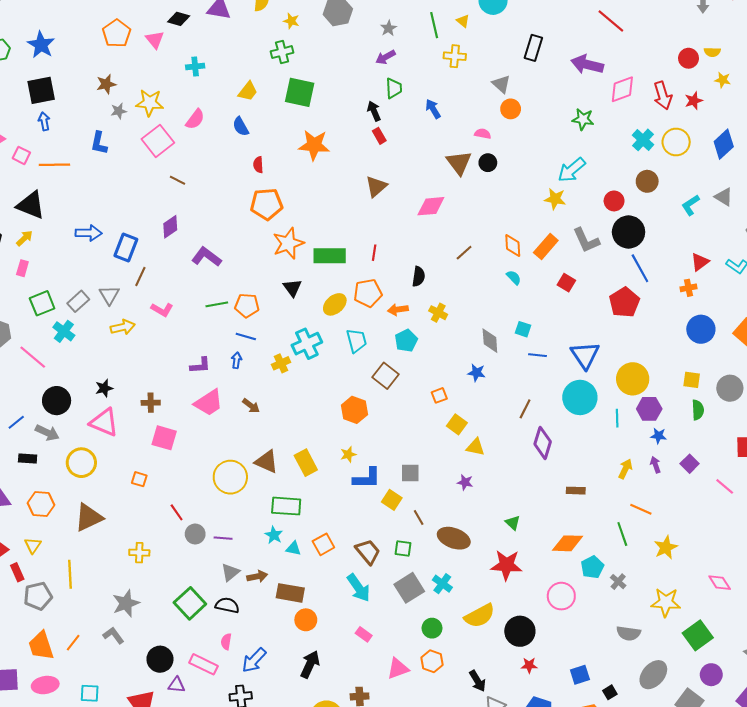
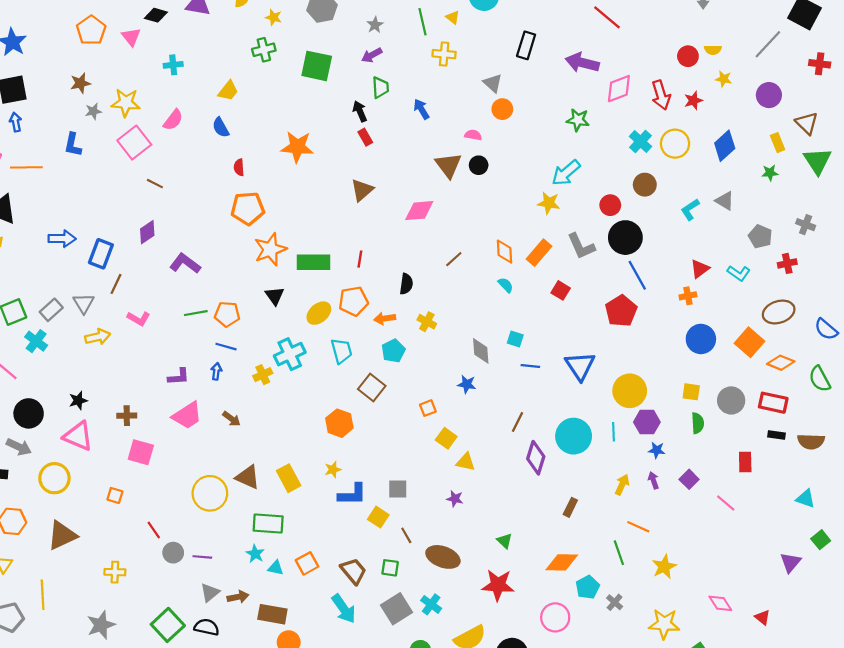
green square: (300, 92) -> (317, 66), moved
cyan circle: (580, 397) -> (574, 436), moved
brown rectangle: (576, 491) -> (570, 507), turned -66

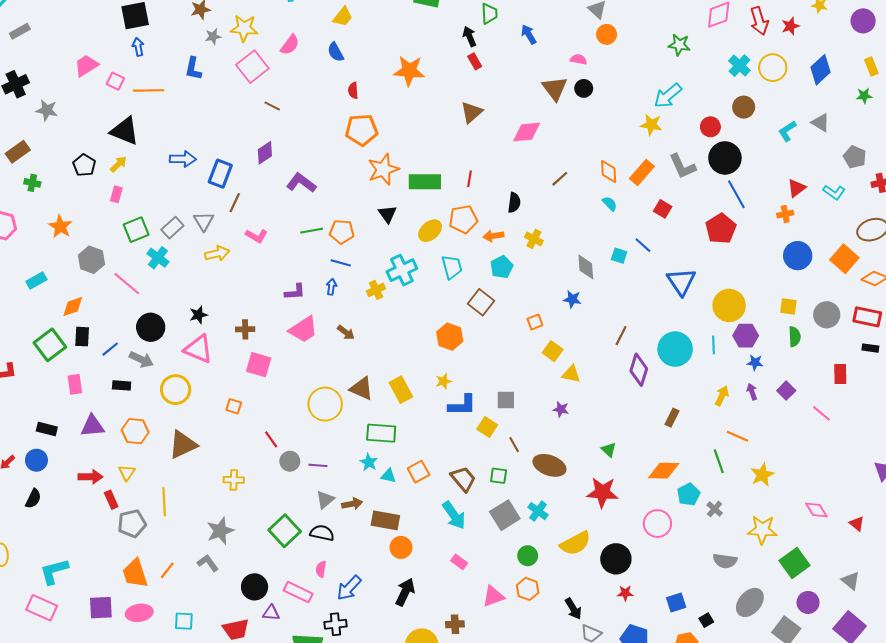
blue line: (530, 366) -> (643, 245), moved, turned 36

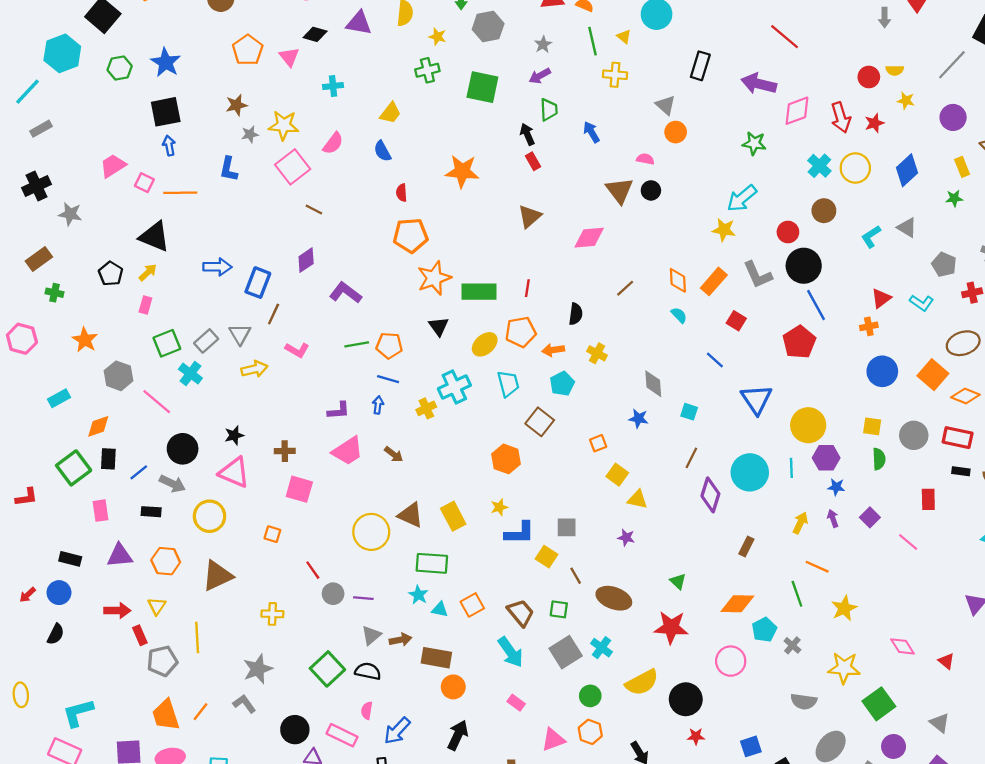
cyan square: (619, 256) -> (689, 412), moved

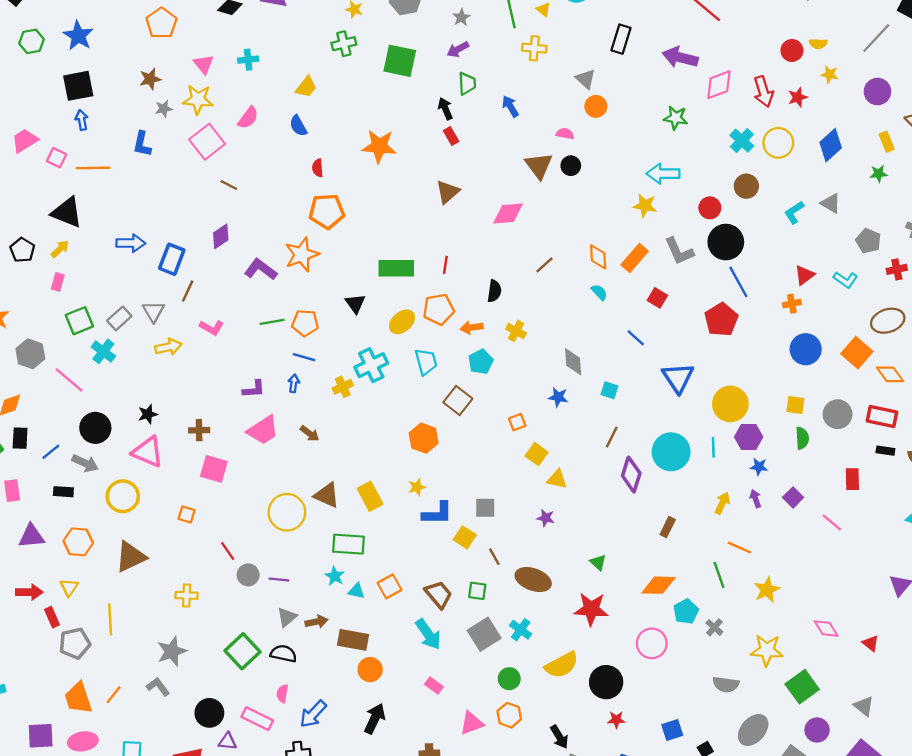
pink triangle: (289, 57) -> (204, 64), moved
cyan arrow: (742, 198) -> (663, 174), turned 40
orange star: (434, 278) -> (302, 255), moved
orange diamond: (965, 396) -> (890, 374), turned 32

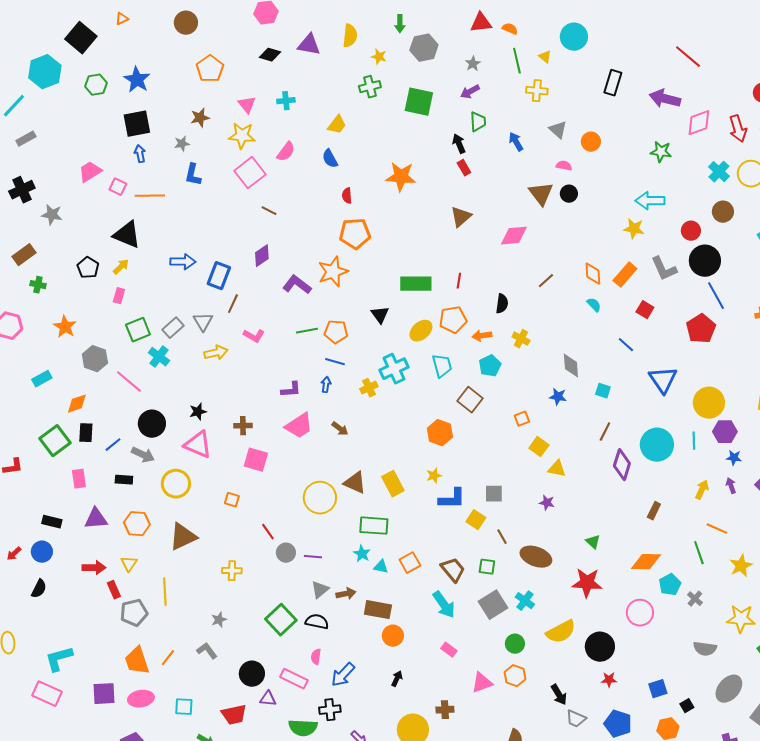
gray triangle: (586, 79) -> (558, 130), moved
gray star: (164, 109) -> (182, 144), moved
gray star: (172, 651) -> (219, 620), size x0.6
black arrow: (375, 719) -> (397, 679), size x0.6

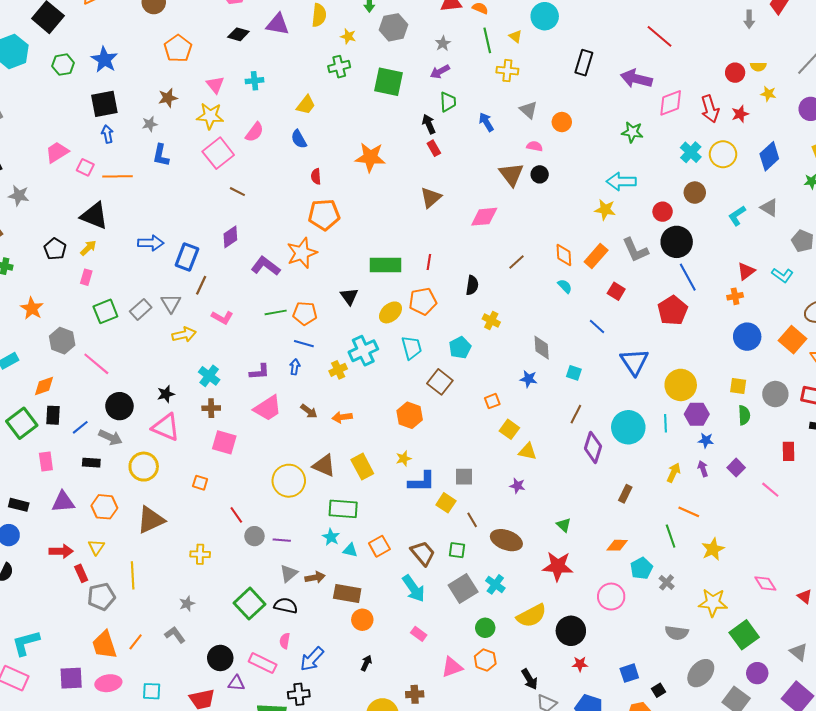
orange arrow: (482, 336) -> (342, 417), moved
cyan cross: (159, 357) -> (209, 376), moved
orange diamond: (646, 562) -> (617, 545), size x0.7

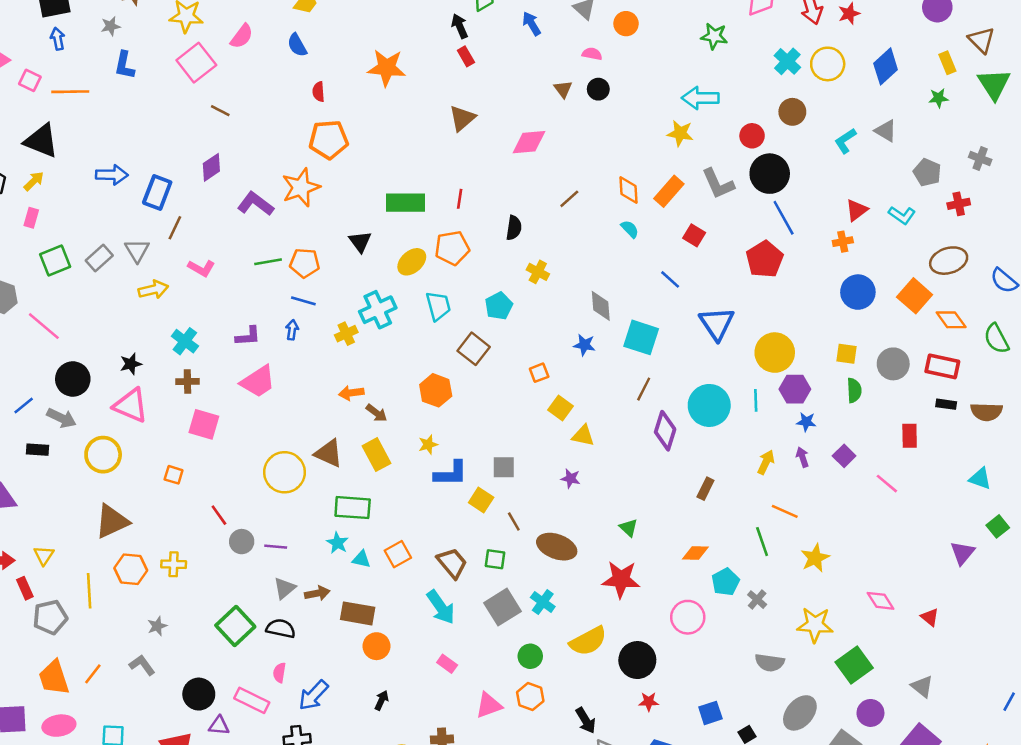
brown triangle: (511, 174) -> (563, 89), size x0.6
cyan square: (574, 373) -> (641, 337), size x1.8
brown arrow: (309, 411) -> (376, 413), moved
orange hexagon: (104, 507) -> (131, 569), moved

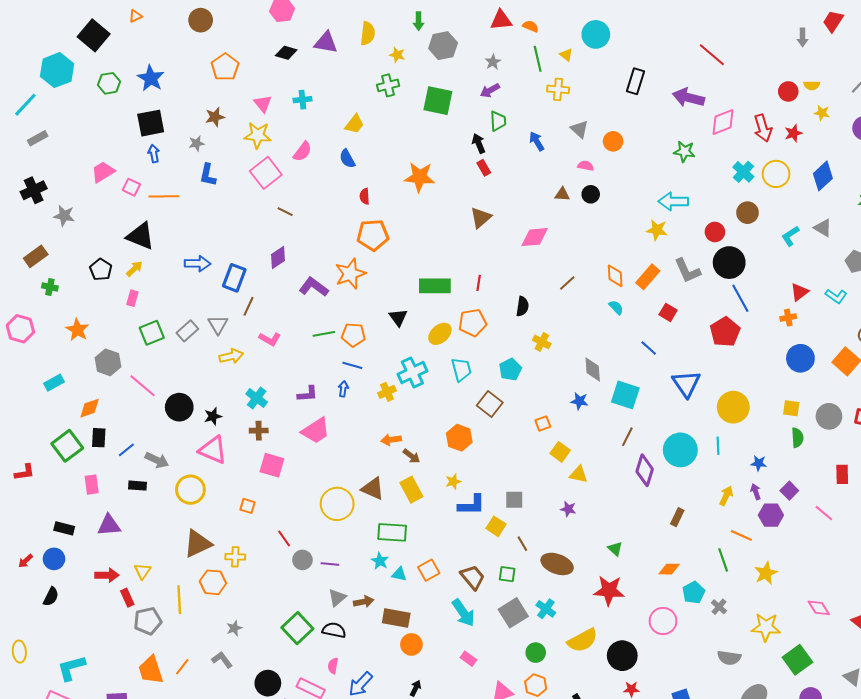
brown triangle: (563, 89) -> (562, 194), turned -49
black circle: (73, 379) -> (179, 407), moved
purple hexagon: (795, 389) -> (771, 515), moved
yellow cross: (174, 564) -> (235, 557), moved

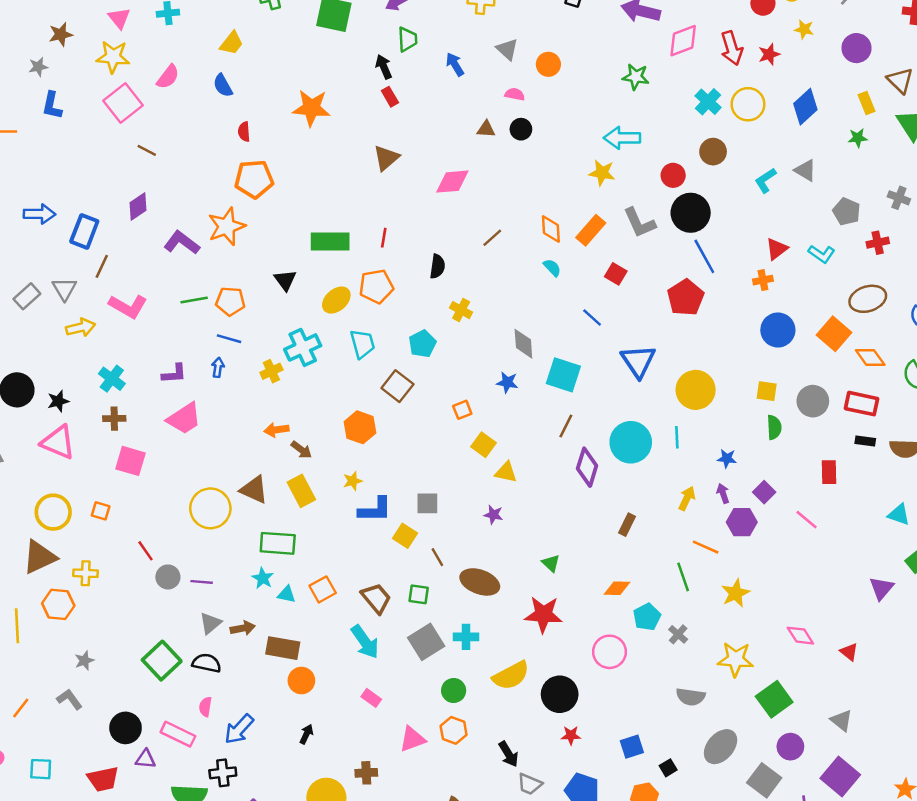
pink L-shape: (270, 339) -> (128, 306), size x1.4
yellow circle: (190, 490) -> (53, 512), moved
cyan cross: (546, 609) -> (466, 637), turned -36

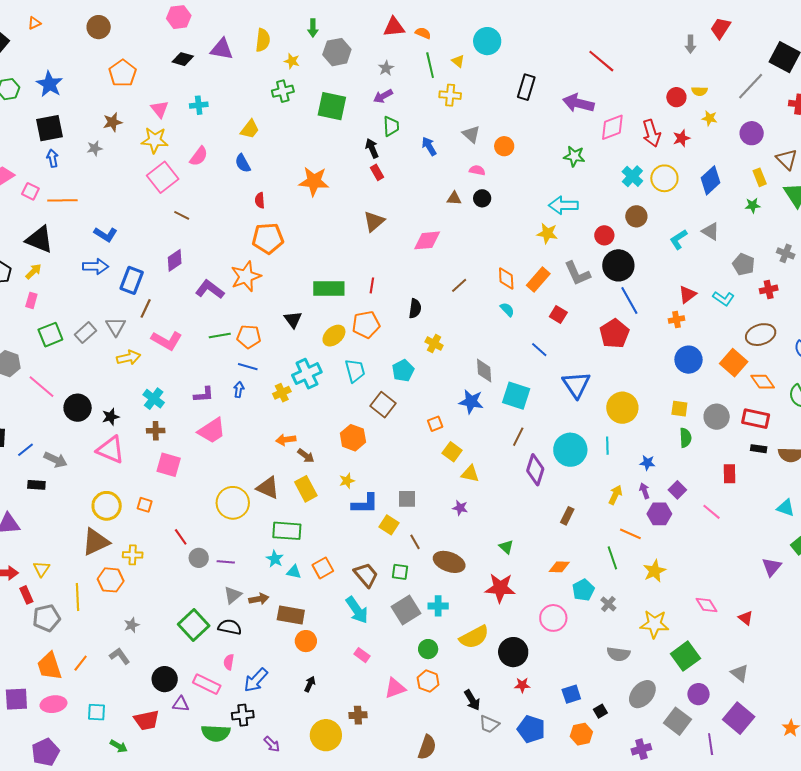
blue L-shape: (52, 105) -> (106, 234), moved, turned -70
blue star: (507, 382) -> (471, 402), size x1.4

